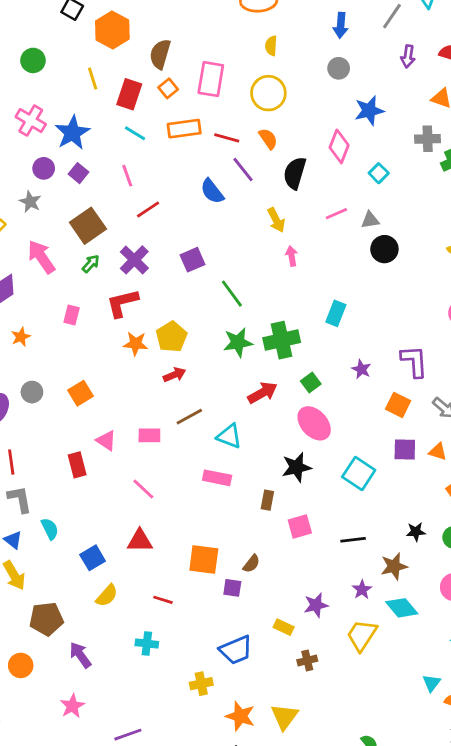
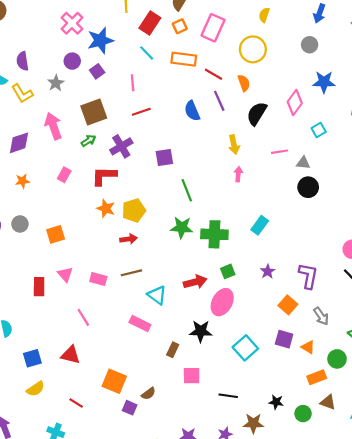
red arrow: (263, 393) -> (195, 282), moved
pink ellipse: (314, 423) -> (222, 302), turned 56

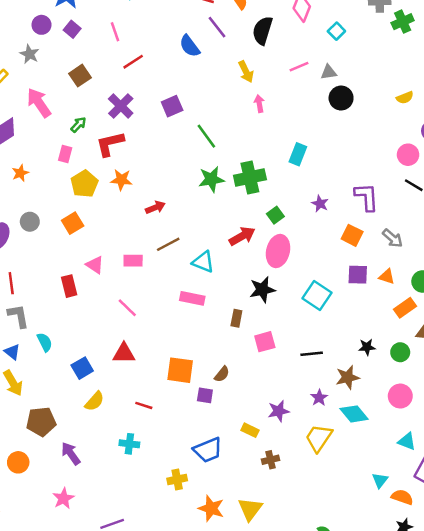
brown square: (94, 112) -> (80, 76), size x0.7
green arrow: (88, 141) -> (78, 125), moved
yellow pentagon: (134, 210) -> (84, 184), moved

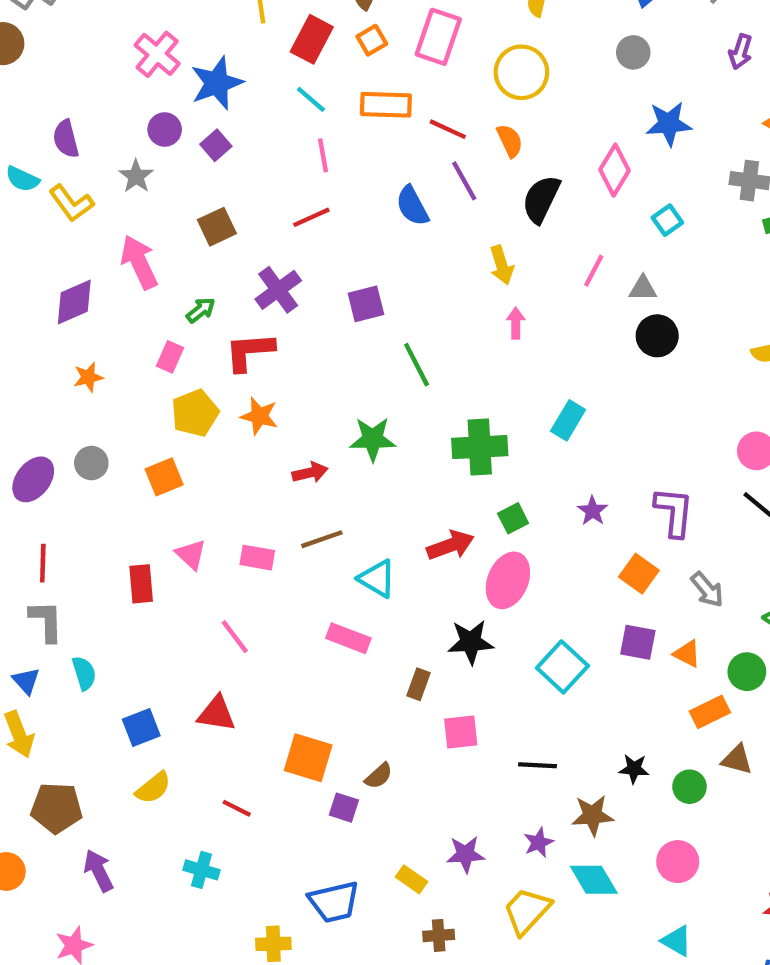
pink line: (115, 32) -> (323, 155), moved
pink line: (299, 67) -> (594, 271), turned -48
green star: (211, 179) -> (373, 439), moved

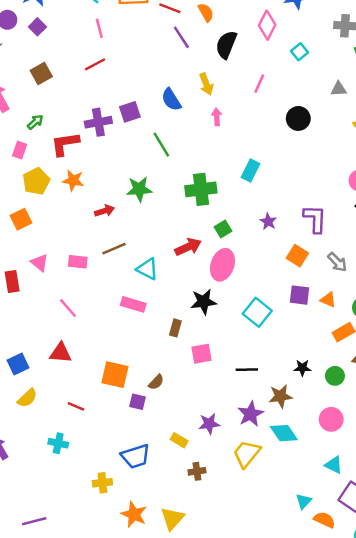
blue semicircle: (412, 206) -> (171, 100), moved
gray triangle: (643, 288) -> (339, 89), moved
purple cross: (278, 290) -> (98, 122), moved, turned 30
purple star: (539, 842) -> (251, 414), size x1.5

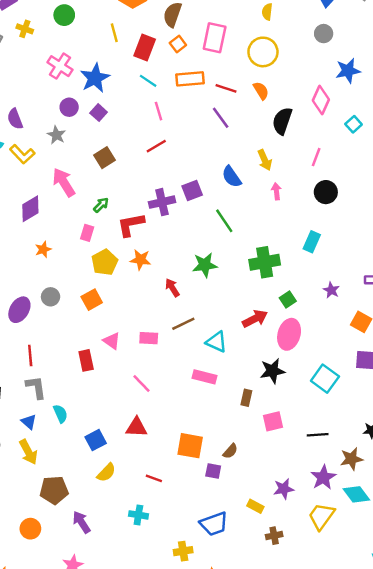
purple line: (181, 37) -> (221, 118), moved
black circle: (298, 118) -> (326, 192), moved
red arrow: (105, 211) -> (172, 288), turned -102

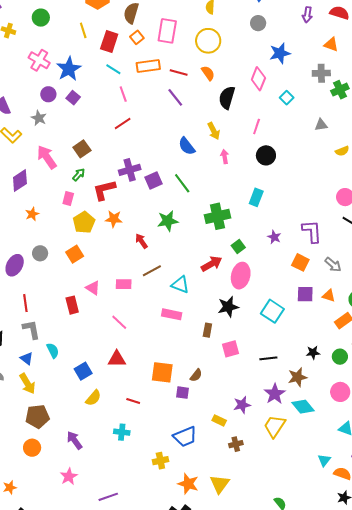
brown square: (104, 158) -> (82, 149), moved
purple square: (192, 191) -> (153, 181), moved
brown pentagon: (54, 490) -> (37, 417), moved

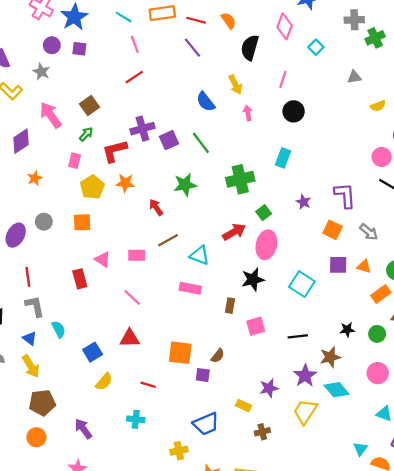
purple square: (73, 98) -> (79, 49), turned -32
orange square: (75, 254) -> (82, 222), turned 30

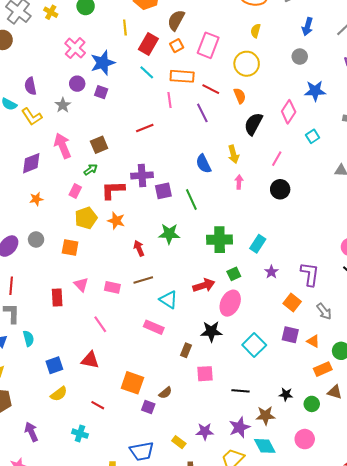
pink line: (135, 44) -> (170, 100), moved
cyan rectangle: (283, 158) -> (258, 244), moved

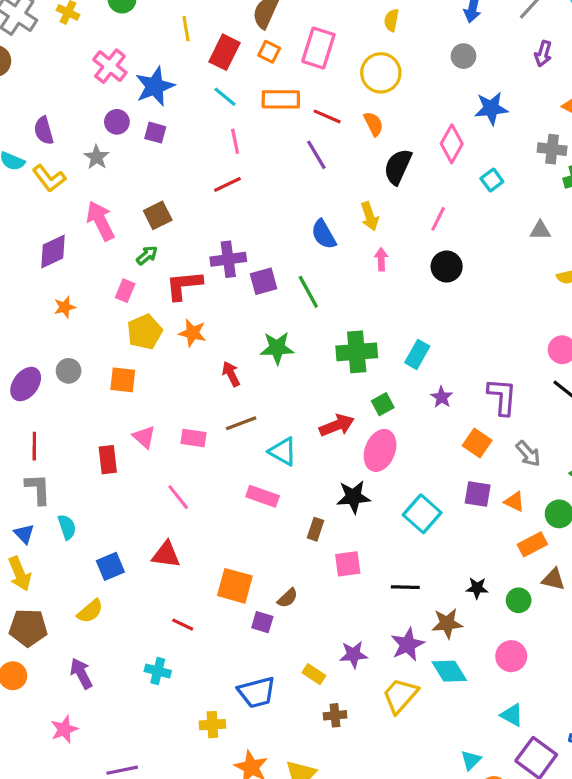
orange square: (177, 46) -> (269, 52), turned -32
pink line: (170, 100) -> (235, 141), moved
yellow semicircle: (59, 394) -> (90, 611), moved

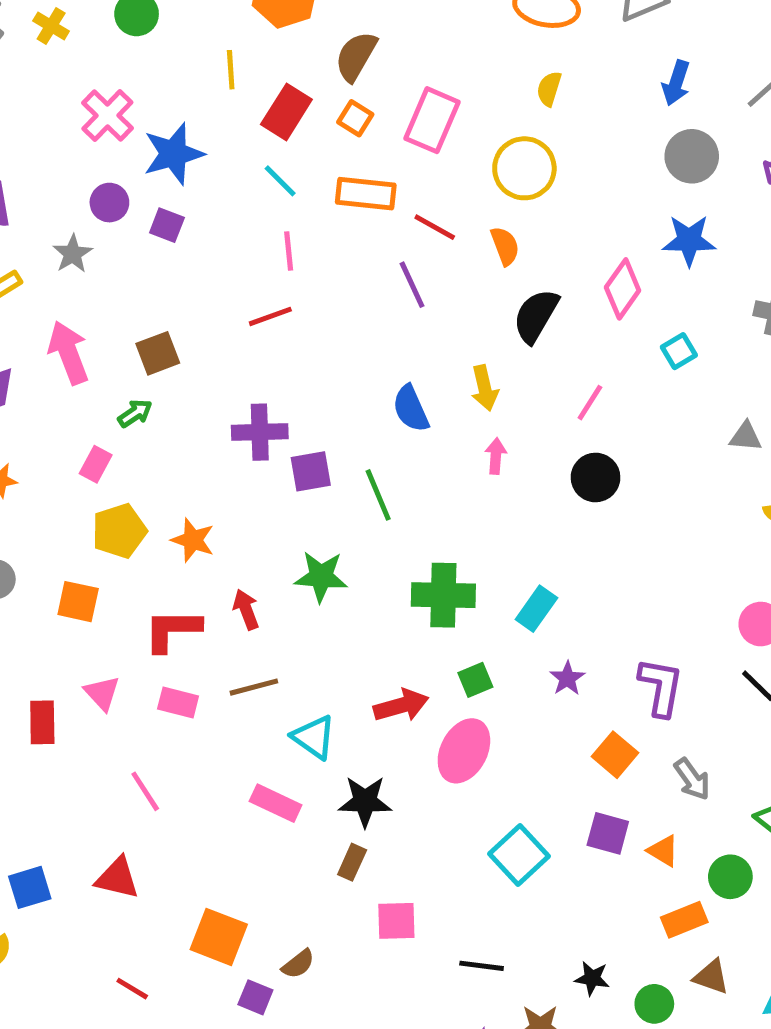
gray circle: (464, 56) -> (692, 156), moved, size x1.4
red L-shape: (184, 285) -> (172, 630), moved
black star: (353, 497) -> (365, 801), moved

